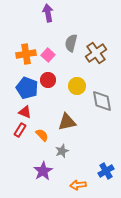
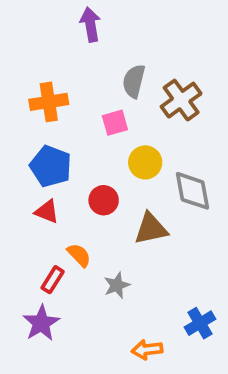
pink square: (48, 55) -> (115, 123), moved, turned 32
red circle: (48, 80) -> (104, 200), moved
brown triangle: (67, 122) -> (151, 229), moved
red rectangle: (20, 130) -> (53, 280), moved
purple star: (43, 171) -> (41, 323), moved

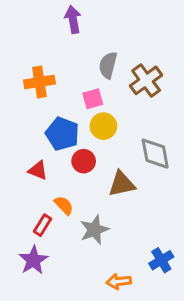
yellow circle: (145, 162) -> (103, 126), moved
blue pentagon: (51, 166) -> (62, 134), moved
gray star: (117, 285) -> (94, 230), size x1.4

